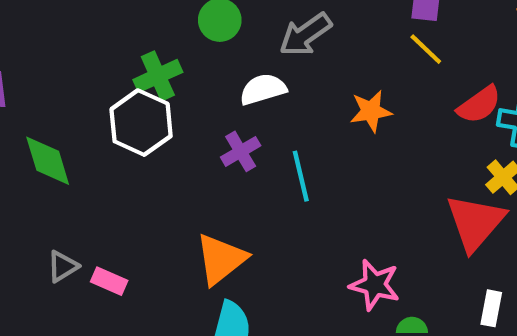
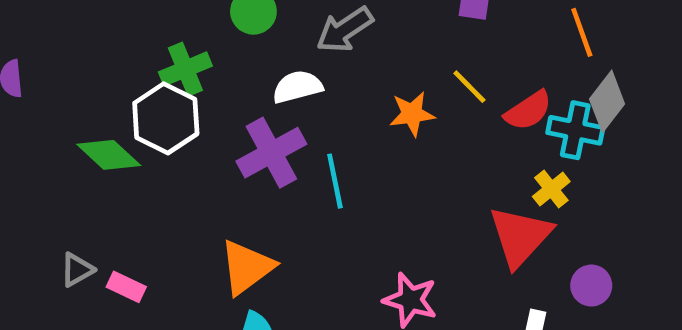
yellow line: (426, 49) -> (469, 87), moved
purple cross: (241, 151) -> (271, 153), size x1.6
green diamond: (48, 161) -> (109, 155), moved, turned -32

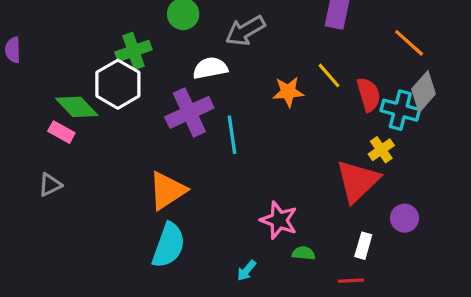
orange line: (582, 32) -> (409, 43), turned -32
red semicircle: (528, 111) -> (369, 95), turned -76
pink rectangle: (126, 287) -> (61, 132), moved

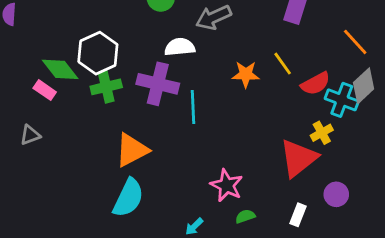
green cross: (134, 51) -> (106, 87), moved
red semicircle: (369, 95) -> (316, 84), turned 72
purple cross: (189, 112) -> (158, 84), turned 33
green semicircle: (304, 253) -> (245, 216), turned -30

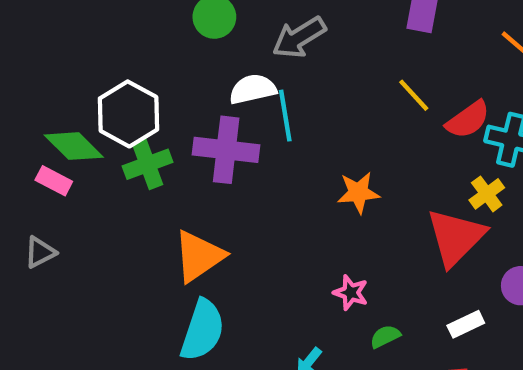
orange star: (246, 74) -> (358, 193), moved
cyan line: (193, 107) -> (285, 116), moved
pink star: (227, 185) -> (351, 293), size x0.7
white rectangle: (298, 215) -> (466, 324), turned 50

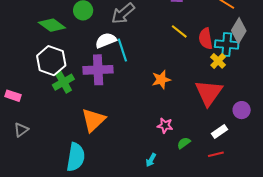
red semicircle: (468, 120) -> (206, 39), turned 125
green diamond: (74, 146) -> (52, 25), moved
pink rectangle: (54, 181) -> (13, 96), moved
yellow cross: (487, 194) -> (218, 61), moved
cyan semicircle: (202, 330) -> (76, 157), moved

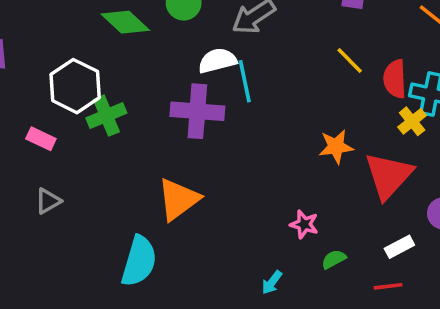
white hexagon: (51, 61) -> (75, 86), moved
orange star: (161, 80) -> (336, 147), moved
green cross: (63, 82) -> (106, 116), moved

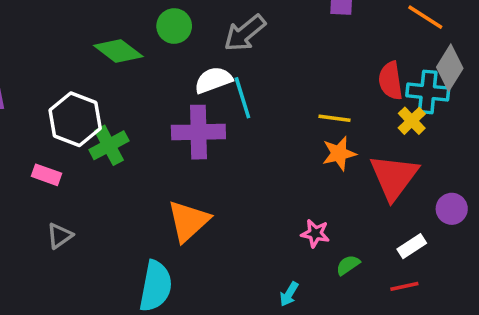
yellow line: (350, 61) -> (335, 118), moved, turned -32

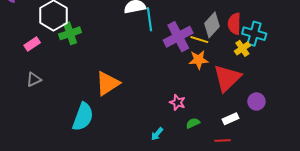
gray diamond: (450, 68) -> (212, 25), moved
purple cross: (198, 132) -> (178, 37), moved, turned -36
pink rectangle: (46, 175) -> (32, 44), turned -63

